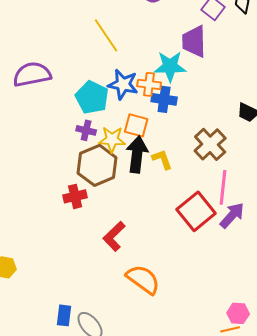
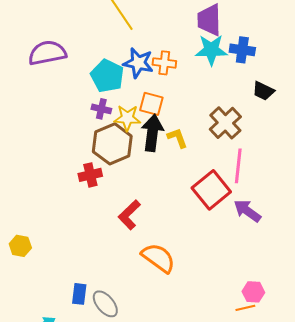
cyan star: (170, 66) -> (211, 50), moved
blue cross: (164, 99) -> (242, 50), moved
purple arrow: (232, 215) -> (247, 211), moved, turned -96

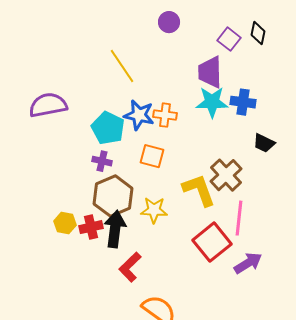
yellow star: (127, 118) -> (154, 210), moved
black arrow: (152, 133) -> (115, 229), moved
yellow L-shape: (177, 138) -> (199, 190), moved, size x1.6
purple arrow: (247, 211) -> (248, 263), turned 112
yellow hexagon: (20, 246) -> (65, 223), moved

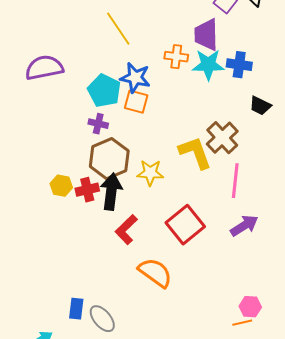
orange cross: (165, 115) -> (176, 57), moved
orange square: (152, 156) -> (136, 102), moved
red square: (212, 242) -> (185, 225), moved

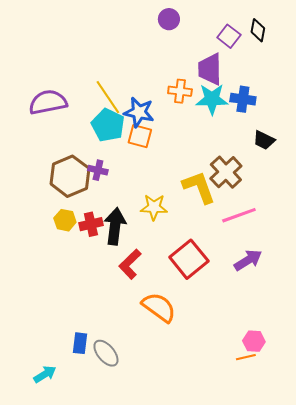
yellow line: (118, 29) -> (108, 97), moved
purple cross: (98, 124) -> (98, 170), moved
brown hexagon: (109, 159) -> (70, 176), moved
pink line: (235, 181) -> (239, 215), turned 64

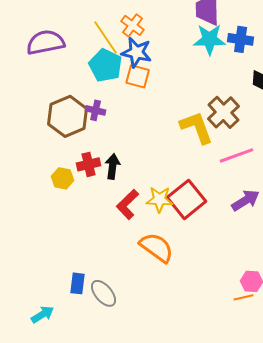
orange cross: (180, 91) -> (133, 25), moved, turned 30
yellow star: (154, 207) -> (160, 199), moved
yellow hexagon: (65, 220) -> (63, 178), moved
black arrow: (115, 226) -> (113, 166), size x0.7

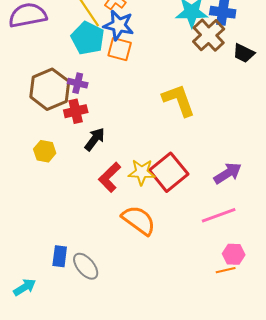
brown cross: (224, 112) -> (209, 35), moved
pink line: (237, 155) -> (219, 215), moved
red cross: (89, 164) -> (76, 111), moved
black arrow: (113, 166) -> (95, 139), turned 30

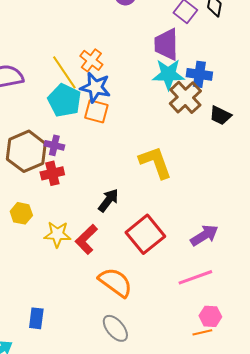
black arrow: (95, 139) -> (108, 200), moved
yellow star: (142, 172) -> (57, 234), moved
gray ellipse: (86, 266) -> (115, 328), moved

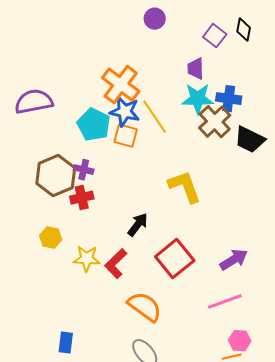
purple trapezoid: (166, 44) -> (196, 69), size x0.7
orange cross: (91, 60) -> (121, 85), size x1.6
yellow line: (64, 72) -> (155, 117), moved
black trapezoid: (220, 115) -> (250, 140), size x1.4

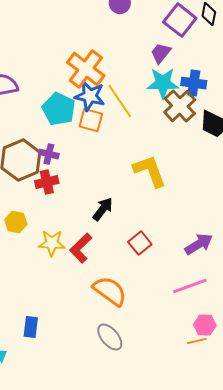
purple square: (215, 36) -> (180, 20), size x1.4
purple trapezoid: (196, 69) -> (161, 53), turned 40
red square: (175, 259) -> (140, 243), size x0.6

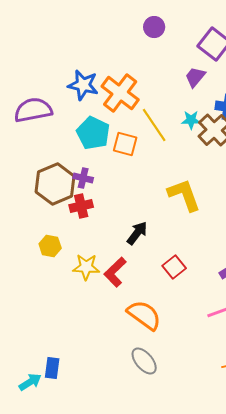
cyan star: (163, 83) -> (191, 120), moved, size x0.6
blue star: (90, 96) -> (83, 85), moved
blue rectangle: (31, 327) -> (52, 368), moved

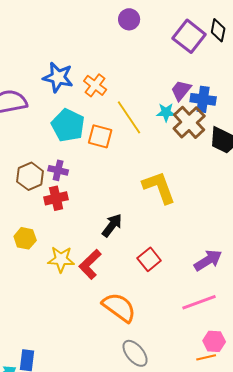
purple trapezoid: (195, 77) -> (181, 90), moved
orange cross: (120, 93) -> (95, 85), size x0.6
brown hexagon: (55, 184) -> (30, 176), size x0.7
gray ellipse: (144, 361) -> (135, 353), moved

